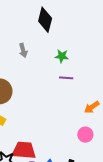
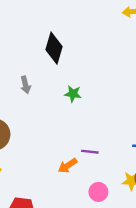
purple line: (66, 78) -> (90, 152), moved
orange arrow: (92, 107) -> (68, 166), moved

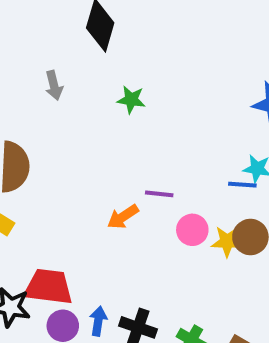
pink circle: (98, 192) -> (192, 230), moved

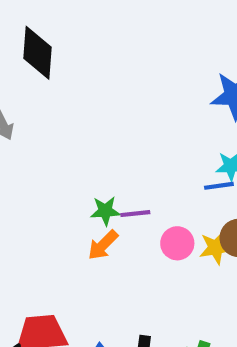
green star: (131, 100) -> (105, 211), moved

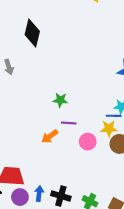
green star: (105, 211) -> (60, 100), moved
yellow star: (216, 248) -> (109, 128), moved

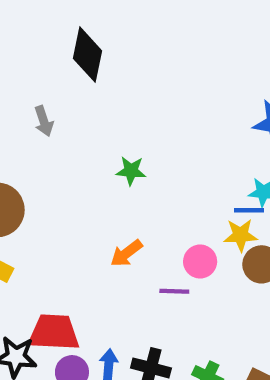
green star: (60, 100) -> (131, 171), moved
purple line: (69, 123) -> (174, 291), moved

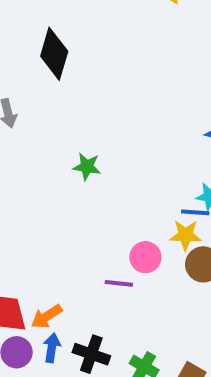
orange arrow: (126, 253) -> (47, 316), moved

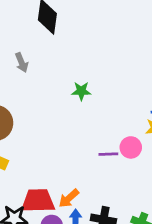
purple line: (119, 283) -> (108, 154), moved

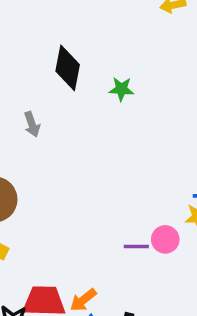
green star: (81, 91) -> (121, 89), moved

